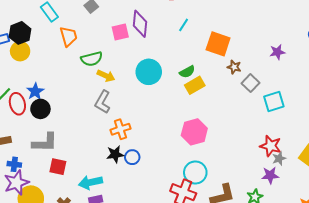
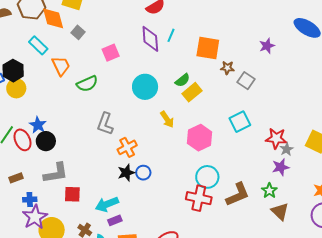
purple diamond: (140, 24) -> (150, 39), moved
yellow arrow: (106, 76) -> (167, 119), moved, turned 42
cyan square: (274, 101) -> (240, 122), moved

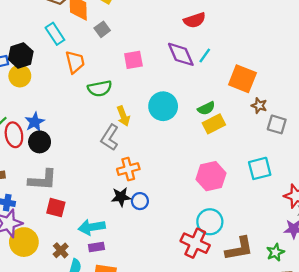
purple diamond: (150, 39) -> (181, 54), turned -32
gray square: (246, 81) -> (277, 124), turned -30
yellow arrow: (167, 119) -> (123, 116), moved

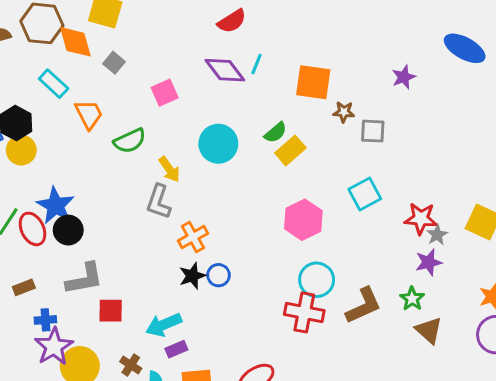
blue star: (35, 122) -> (55, 206), size x1.4

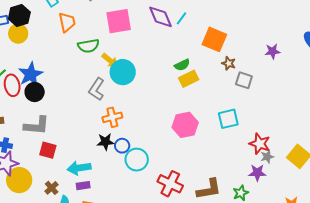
pink square: (165, 93) -> (119, 21), size x1.5
cyan circle: (218, 144) -> (123, 72), moved
yellow arrow: (169, 169) -> (110, 60), moved, turned -30
cyan circle: (317, 280) -> (137, 160), moved

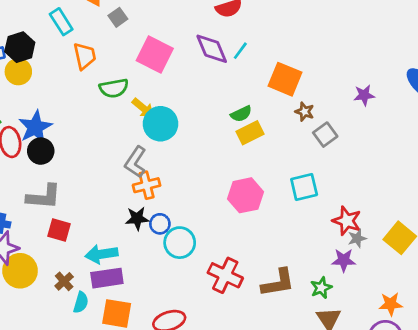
pink square: (119, 21) -> (155, 54), turned 36
gray square: (244, 80) -> (325, 135), turned 36
gray L-shape: (96, 89) -> (135, 162), moved
purple rectangle: (83, 186) -> (107, 278), size x1.6

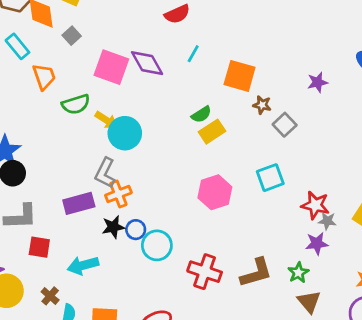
purple diamond: (212, 49) -> (147, 63), moved
gray star: (357, 238) -> (327, 221), turned 30
purple rectangle: (107, 278) -> (79, 203), moved

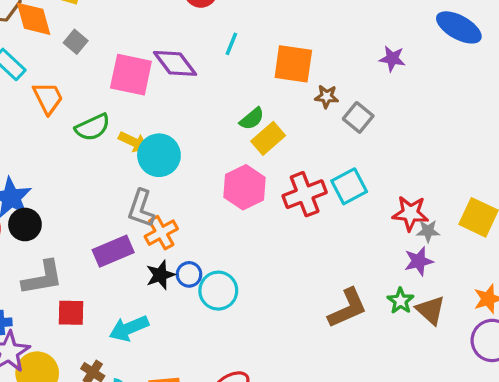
purple star: (318, 82) -> (392, 59), turned 30
pink hexagon: (215, 192) -> (245, 187), moved
red cross: (205, 272) -> (305, 194), moved, turned -32
brown triangle: (309, 302) -> (431, 310), moved

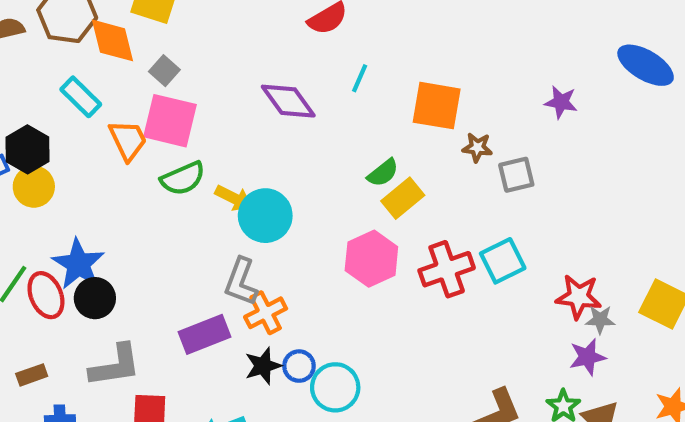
pink square: (131, 75) -> (170, 121), moved
gray square: (358, 117) -> (516, 175), turned 36

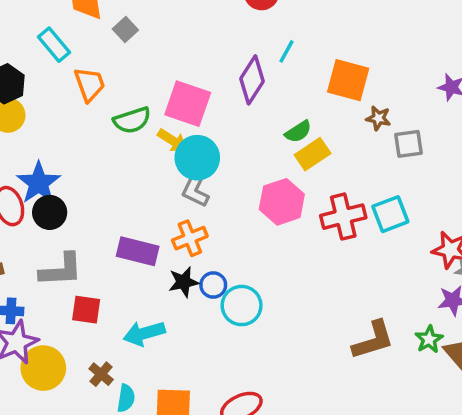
purple diamond: (288, 101) -> (252, 80), moved, turned 63
pink square: (170, 121) -> (188, 104), moved
gray L-shape: (241, 282) -> (196, 187), moved
purple rectangle: (205, 334) -> (138, 251), turned 30

